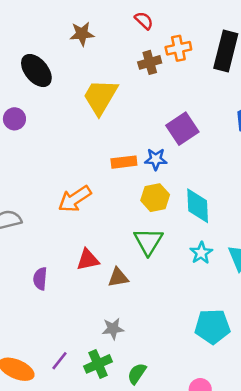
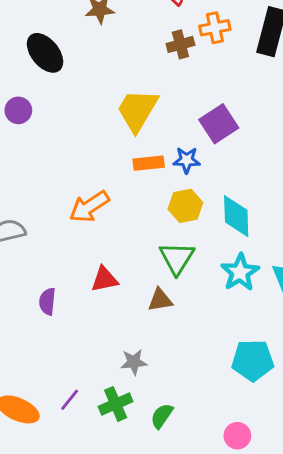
yellow trapezoid: (100, 97) -> (137, 110), moved
cyan star: (201, 253) -> (240, 272), size x1.4
brown triangle: (118, 277) -> (160, 300), moved

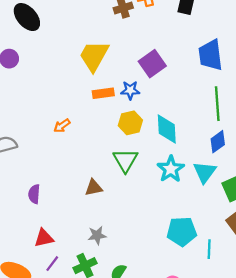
orange arrow: (89, 207) -> (62, 126), size x0.6
red triangle: (104, 279) -> (44, 238), moved
brown triangle: (160, 300) -> (94, 188), moved

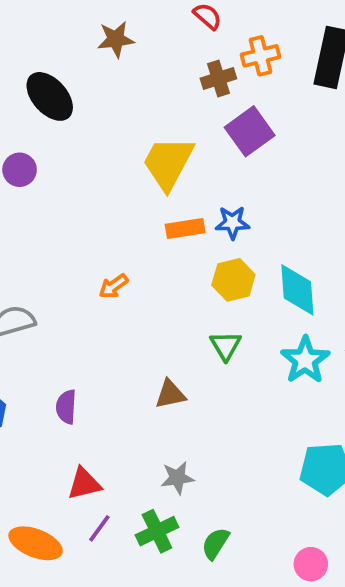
purple square: (152, 64) -> (250, 131), moved
green triangle: (125, 160) -> (226, 346), size x0.7

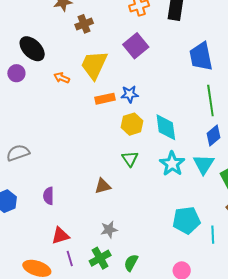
brown cross: (218, 78) -> (84, 24), moved
black ellipse: (50, 96) -> (32, 49), moved
orange arrow: (113, 286) -> (62, 78), moved, turned 63
purple line: (99, 528) -> (70, 258), turned -49

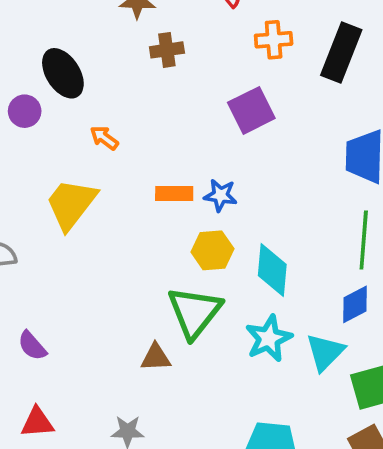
yellow trapezoid: (94, 65) -> (71, 204), moved
green triangle: (130, 159) -> (195, 312), size x1.8
brown triangle: (103, 186) -> (156, 357), moved
purple semicircle: (49, 196) -> (32, 346), turned -54

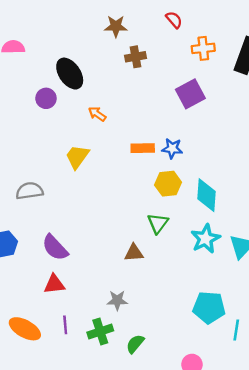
yellow trapezoid: (71, 204) -> (77, 157), size x0.7
green triangle: (195, 312) -> (158, 223), size x0.6
purple semicircle: (32, 346) -> (55, 248), size x1.4
red triangle: (37, 422) -> (54, 284), moved

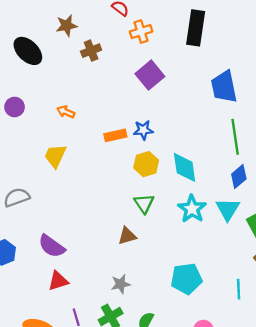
orange cross: (203, 48) -> (141, 32), moved
black ellipse: (70, 74) -> (28, 51), moved
cyan pentagon: (209, 307) -> (186, 279), moved

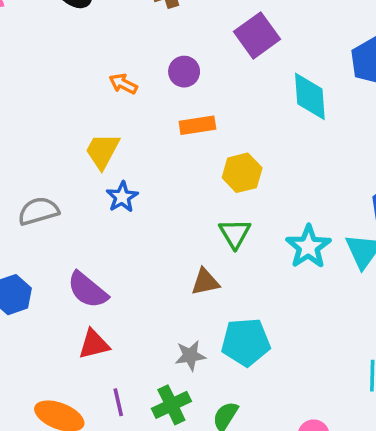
purple circle: (15, 107) -> (184, 72), moved
blue star: (143, 130) -> (122, 197), moved, turned -30
cyan diamond: (185, 167) -> (310, 96), moved
cyan pentagon: (186, 279) -> (246, 342), moved

